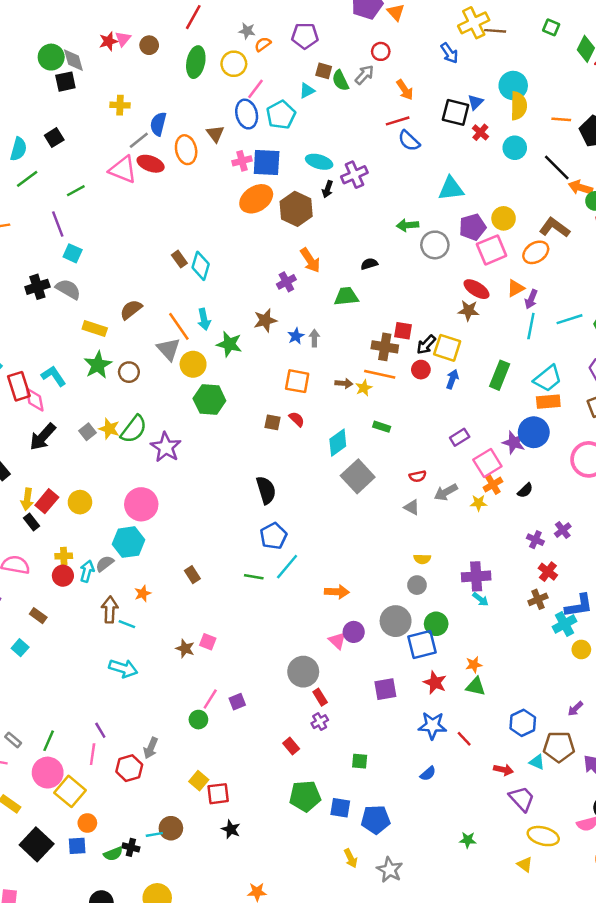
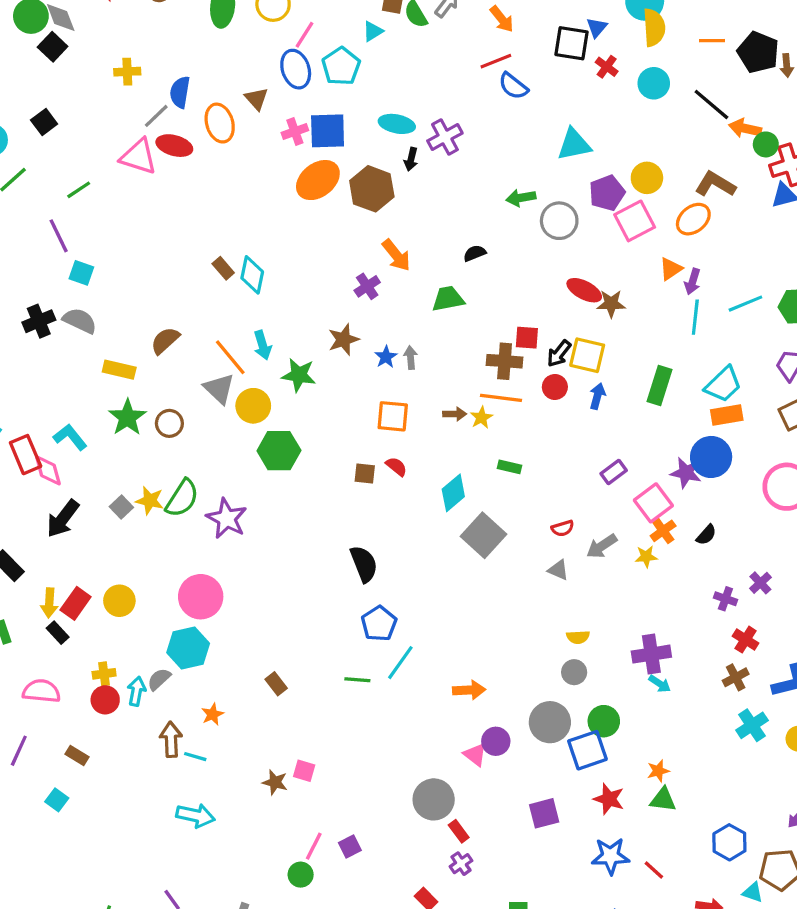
black square: (65, 82) -> (53, 47), turned -30
red ellipse: (476, 289) -> (584, 290), moved
cyan cross: (565, 624) -> (752, 725), moved

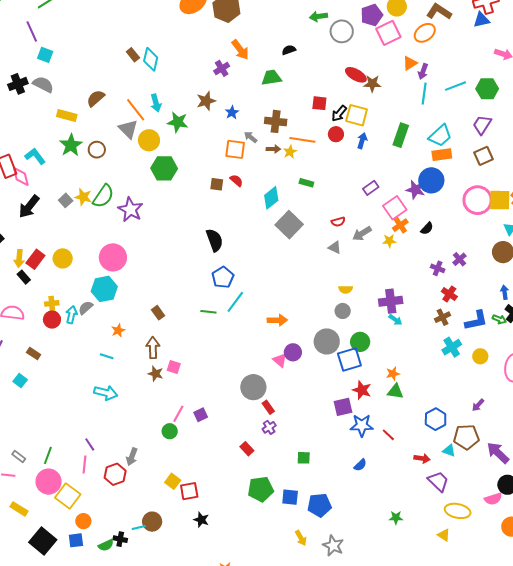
gray arrow: (411, 358) -> (251, 137), moved, turned -48
brown cross: (505, 361) -> (276, 121), moved
brown arrow: (171, 739) -> (153, 348), moved
purple square: (544, 813) -> (343, 407), moved

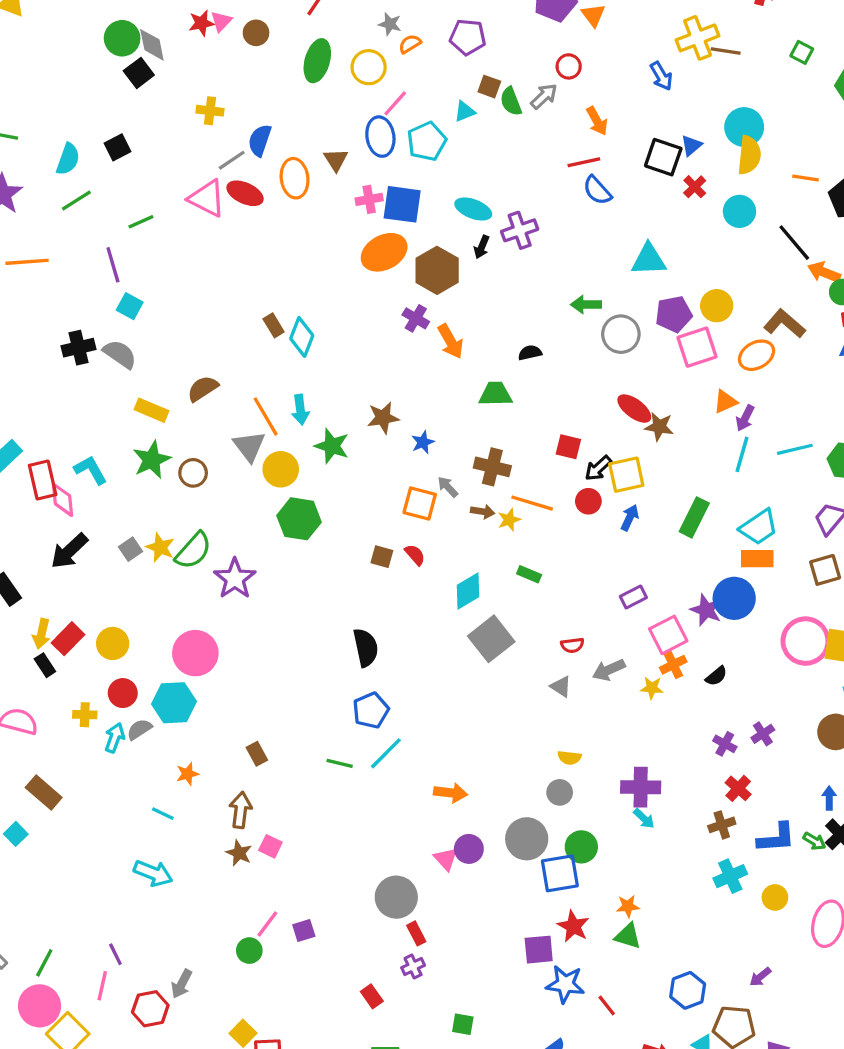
purple cross: (222, 68) -> (416, 318), moved, turned -35
yellow square: (357, 115) -> (626, 475), turned -35
red circle: (52, 320) -> (123, 693), moved
brown rectangle: (34, 353) -> (44, 793), size x1.5

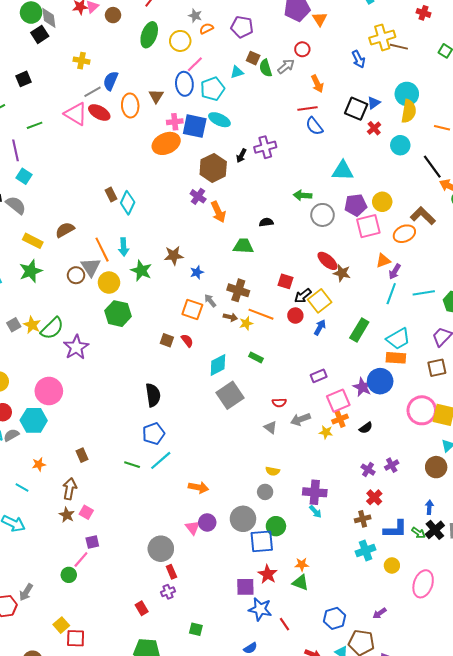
cyan ellipse: (473, 209) -> (219, 120), moved
orange ellipse: (384, 252) -> (166, 143), moved
brown circle: (193, 473) -> (76, 275), moved
yellow square: (626, 475) -> (320, 301), turned -30
purple square: (304, 931) -> (92, 542), moved

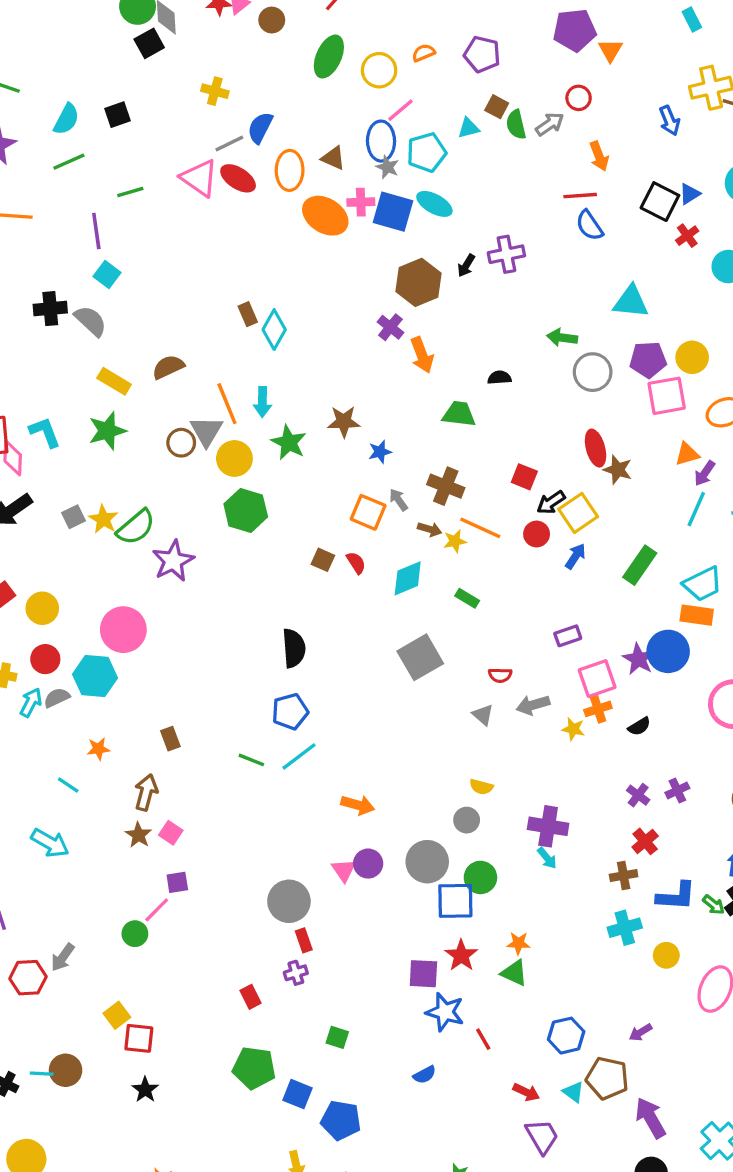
gray star: (195, 16) -> (387, 167), moved
brown triangle: (156, 96) -> (333, 158), turned -42
orange ellipse: (166, 143) -> (325, 216), moved, turned 52
red ellipse: (327, 261) -> (596, 448), turned 30
cyan diamond: (218, 365) -> (408, 578), moved

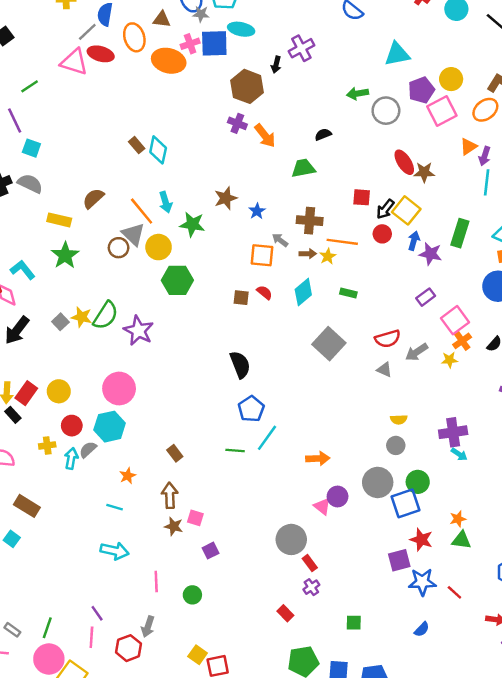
purple star: (638, 659) -> (431, 254), moved
red semicircle: (500, 675) -> (388, 339), size x1.5
pink line: (157, 910) -> (156, 582), moved, turned -30

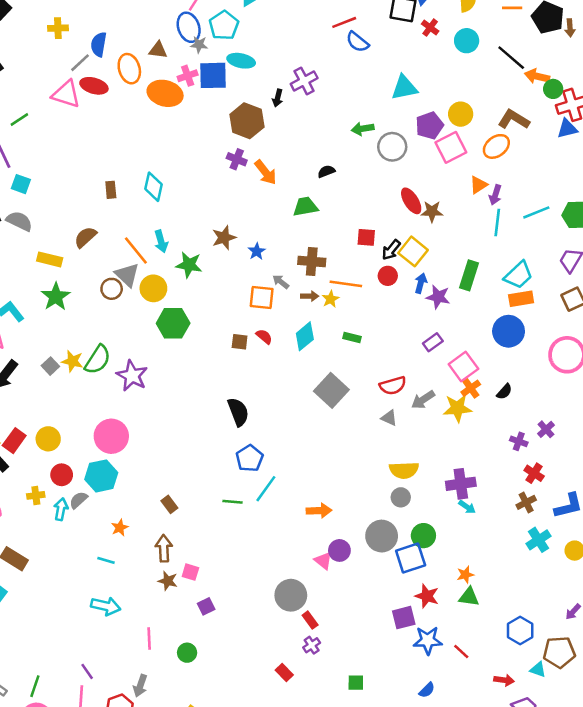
brown rectangle: (137, 145) -> (111, 190), moved, turned 35
yellow star: (450, 360) -> (457, 408), size x1.6
yellow semicircle: (399, 419) -> (404, 470), size x1.6

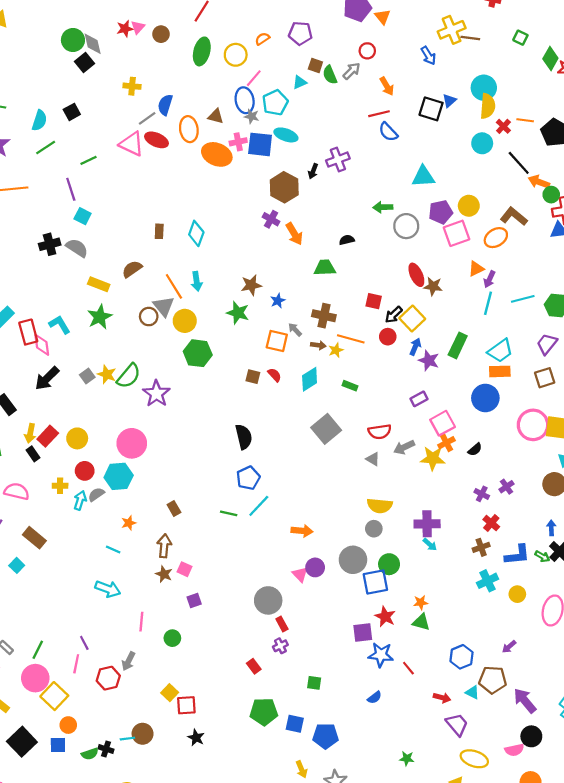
red cross: (430, 28) -> (503, 126), moved
green star: (189, 265) -> (238, 313), moved

